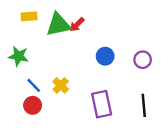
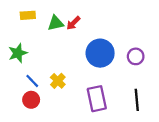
green triangle: (58, 25) -> (56, 23), size x0.7
green star: (19, 56) -> (18, 53), turned -30
blue circle: (105, 56) -> (100, 53), size x1.6

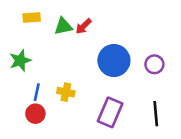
blue line: (32, 81) -> (37, 92), turned 56
yellow cross: (58, 81) -> (66, 92), turned -32
purple rectangle: (97, 99) -> (110, 112), turned 35

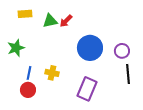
black line: (156, 114) -> (128, 74), moved

